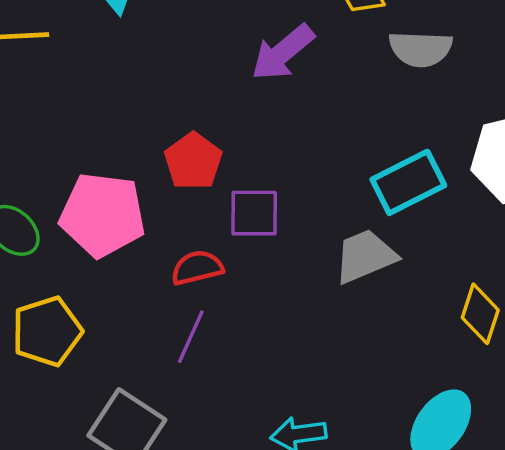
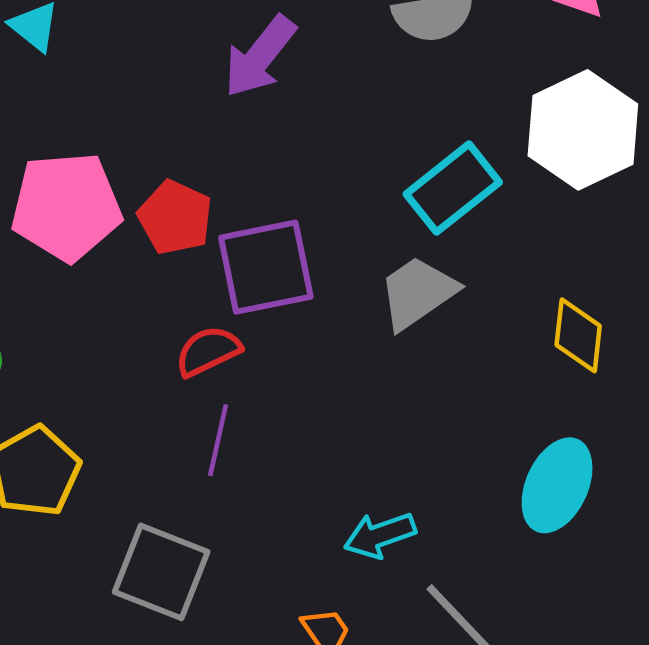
purple square: (254, 213) -> (266, 267), size x1.4
pink pentagon: (102, 215) -> (66, 206), moved

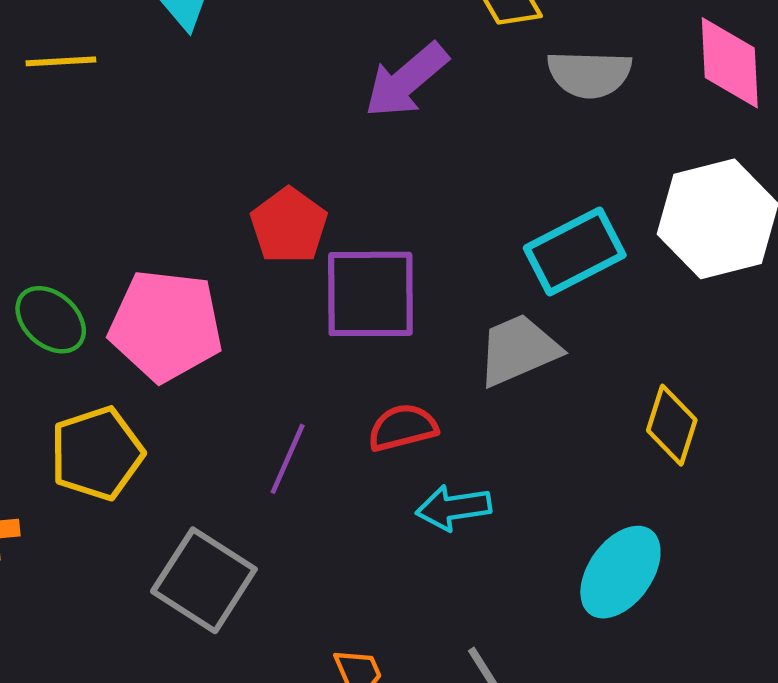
pink pentagon: (66, 206) -> (166, 326), moved
red semicircle: (208, 351) -> (403, 427), moved
cyan arrow: (380, 535) -> (453, 508), moved

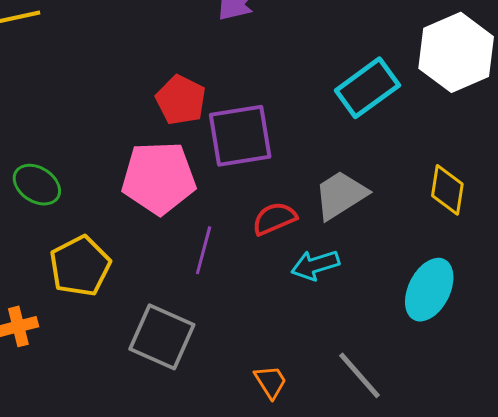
pink pentagon: (166, 326) -> (159, 178), moved
gray trapezoid: (518, 350) -> (341, 195), moved

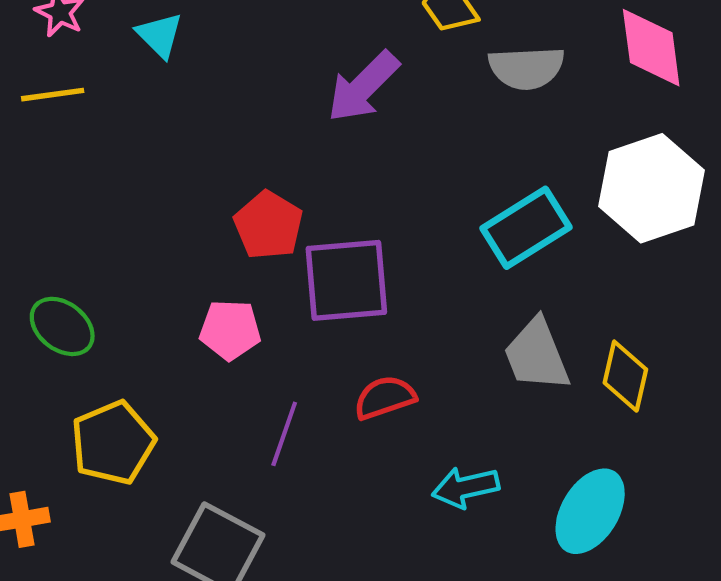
pink pentagon: (159, 178) -> (230, 330), size x0.6
gray trapezoid: (341, 195) -> (537, 355), moved, turned -84
cyan arrow: (315, 265) -> (466, 487), moved

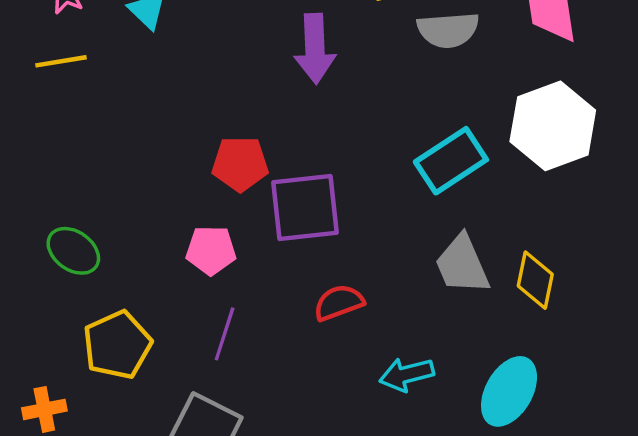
purple arrow: (363, 87) -> (315, 49), turned -46
red pentagon: (268, 225) -> (240, 164), turned -30
purple line: (284, 434) -> (225, 334), moved

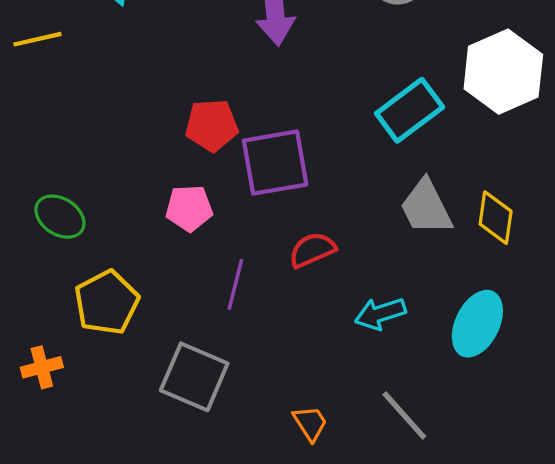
purple line: (225, 334) -> (235, 285), moved

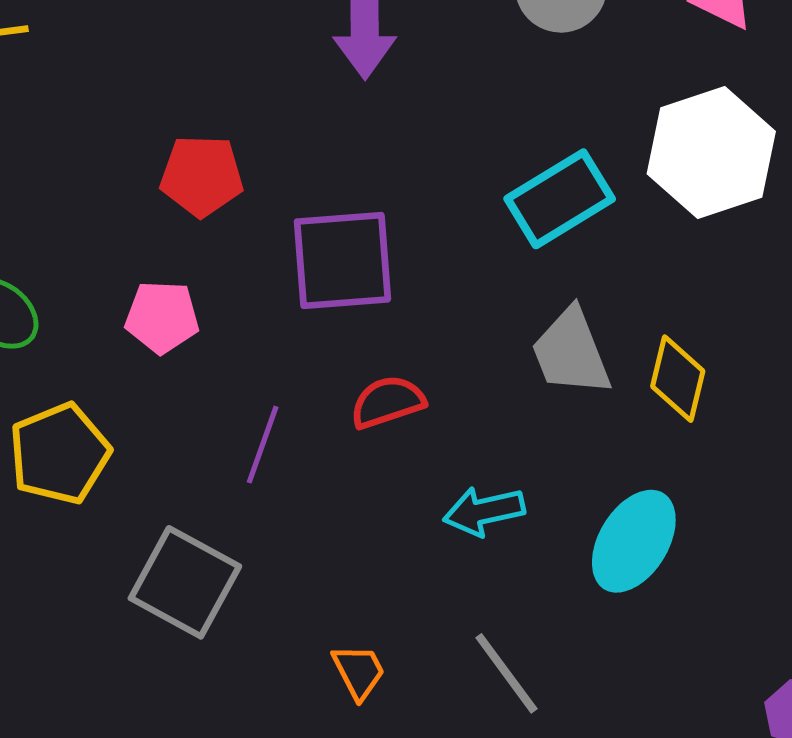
red pentagon: (212, 125) -> (202, 176), moved
pink pentagon: (189, 208) -> (162, 317), moved

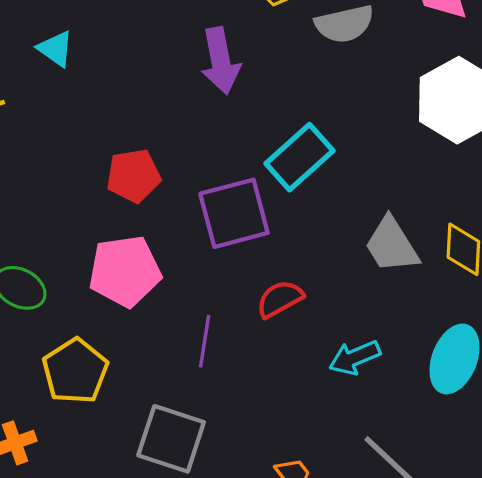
cyan rectangle: (560, 199) -> (299, 157), moved
pink pentagon: (162, 317) -> (125, 271), size x1.5

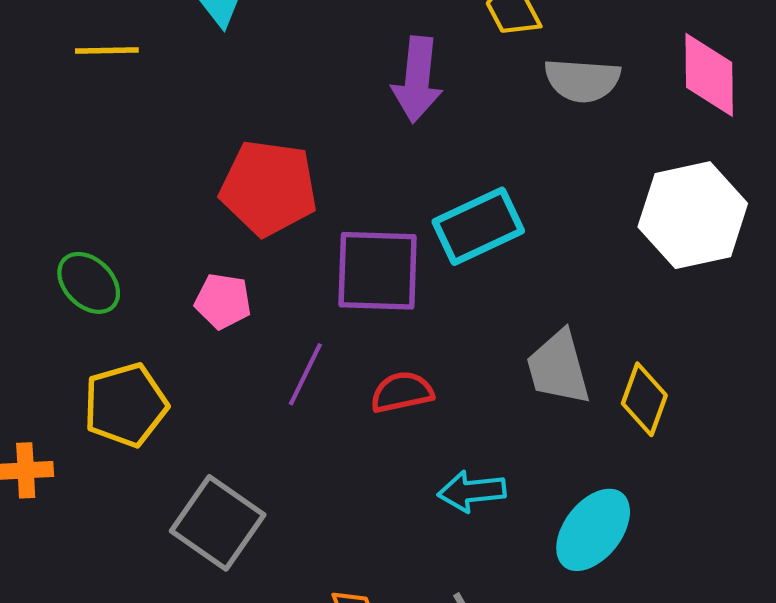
red pentagon: (133, 176) -> (269, 188), size x1.4
pink pentagon: (125, 271) -> (223, 301), size x0.6
purple line: (205, 341) -> (305, 374), moved

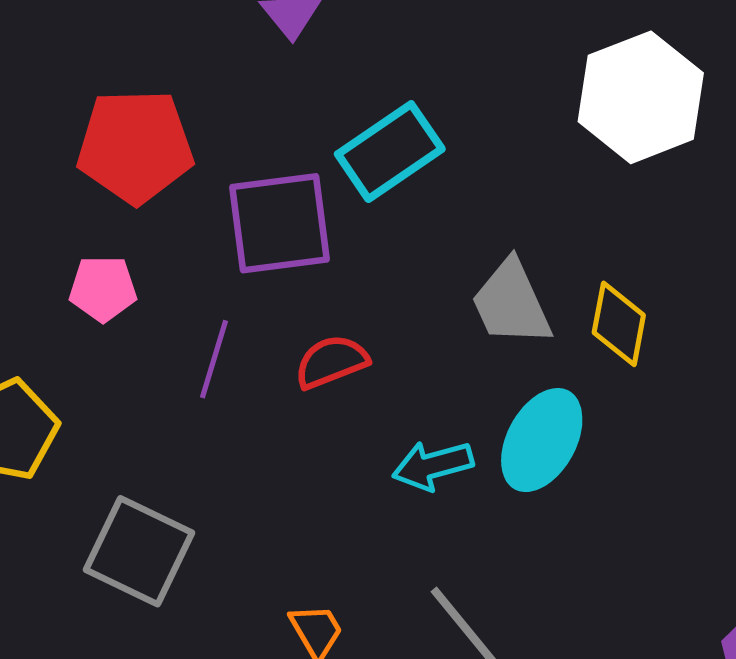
cyan ellipse: (593, 530) -> (542, 440), moved

